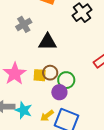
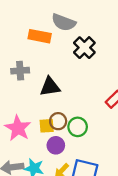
gray cross: (24, 24) -> (20, 71), turned 35
purple circle: (59, 92) -> (56, 145), moved

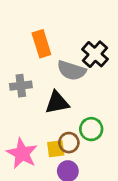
gray semicircle: (64, 22) -> (72, 70), moved
orange rectangle: (40, 36) -> (41, 44), turned 65
green circle: (78, 127) -> (91, 129), moved

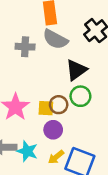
gray semicircle: (72, 70) -> (55, 39), moved
black triangle: (57, 103) -> (76, 70), moved, turned -35

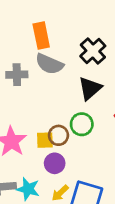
black triangle: (76, 70) -> (90, 88), moved

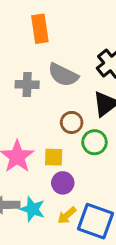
orange rectangle: (41, 35) -> (40, 29), moved
brown circle: (58, 135) -> (72, 122), moved

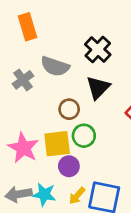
gray cross: (27, 85) -> (23, 80), turned -30
green circle: (94, 142) -> (84, 136), moved
yellow square: (54, 157) -> (57, 144), size x1.5

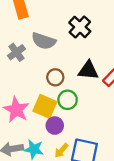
black triangle: (98, 88) -> (88, 70), moved, turned 50
yellow square: (57, 144) -> (45, 106), turned 30

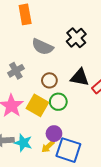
gray cross: (16, 52) -> (16, 71), moved
purple circle: (55, 126) -> (54, 134), moved

